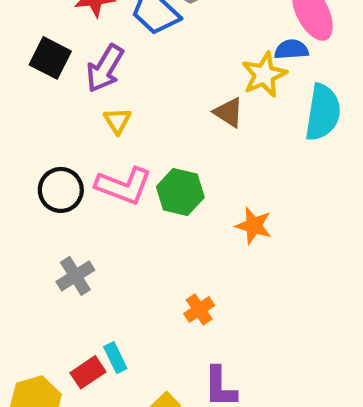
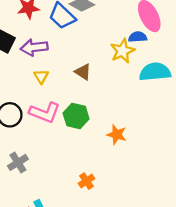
purple arrow: (105, 68) -> (34, 47), turned 52
brown triangle: (229, 112) -> (83, 72), moved
cyan semicircle: (323, 112) -> (155, 72), turned -104

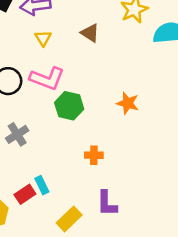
green hexagon: (76, 116) -> (69, 106), moved
orange cross: (86, 181) -> (94, 155), turned 35

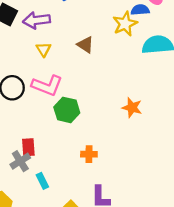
orange star: (128, 103) -> (132, 108), moved
gray cross: (17, 134) -> (20, 161), moved
red rectangle: (25, 194) -> (28, 147), moved, turned -60

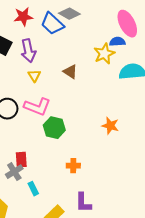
purple arrow: (37, 20) -> (28, 51), turned -95

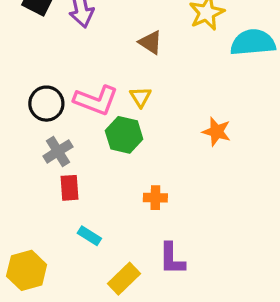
yellow triangle: (34, 76) -> (141, 97), moved
gray cross: (14, 172) -> (58, 151), moved
cyan rectangle: (33, 189) -> (89, 236), turned -32

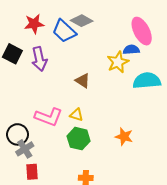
yellow triangle: (141, 97) -> (76, 115), turned -40
black circle: (46, 104) -> (18, 134), moved
green hexagon: (124, 135) -> (79, 139), moved

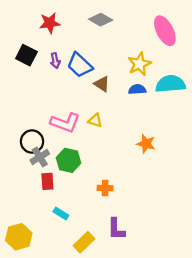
blue trapezoid: (64, 31) -> (80, 65), moved
blue semicircle: (131, 50) -> (137, 89), moved
purple arrow: (39, 59) -> (55, 61), size x0.6
green hexagon: (79, 139) -> (69, 160), moved

